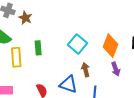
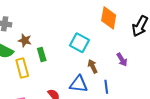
brown star: (25, 18) -> (25, 40), moved
orange diamond: (111, 46) -> (109, 18), moved

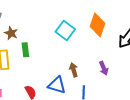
cyan square: (80, 43) -> (65, 30), moved

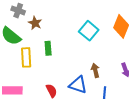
brown star: (11, 33) -> (35, 23), moved

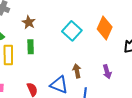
brown star: (35, 23) -> (29, 22), moved

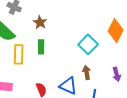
cyan square: (72, 31) -> (88, 44), moved

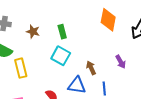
cyan square: (88, 44) -> (61, 56), moved
green rectangle: (41, 47) -> (62, 32), moved

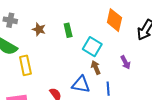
cyan square: (61, 56) -> (92, 47), moved

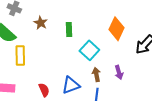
brown arrow: (96, 67) -> (96, 74), moved
blue triangle: (81, 85) -> (71, 85), turned -42

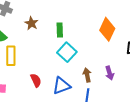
cyan square: (89, 50) -> (67, 52), moved
red semicircle: (44, 90) -> (36, 80), moved

